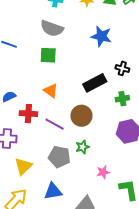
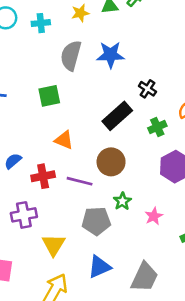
gray semicircle: (52, 28) -> (71, 56), moved, turned 100
black cross: (122, 68) -> (147, 89), turned 32
pink star: (103, 172) -> (154, 216), moved

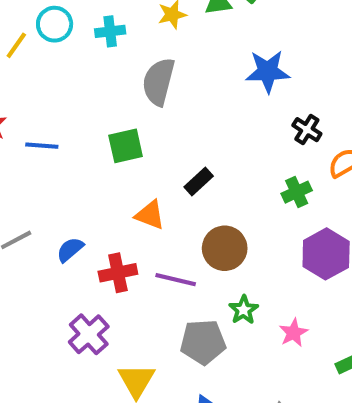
blue star: (111, 55) -> (268, 71), moved
black cross: (147, 89) -> (307, 130), moved
black rectangle: (117, 116) -> (199, 182), moved, size x0.6
purple cross: (24, 215) -> (89, 334), turned -30

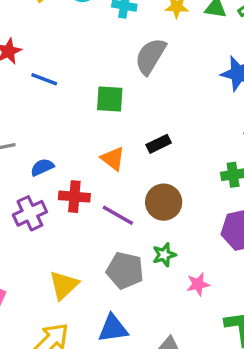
purple cross: (89, 334) -> (30, 213), moved

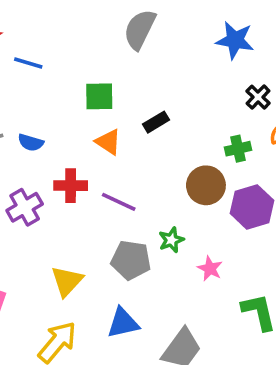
green square: (110, 99) -> (99, 96), moved
blue semicircle: (42, 167) -> (31, 143), moved, turned -135
brown circle: (164, 202) -> (206, 185), moved
pink star: (198, 284) -> (210, 269), turned -30

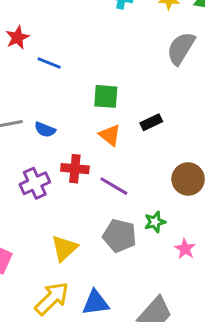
gray semicircle: (140, 29) -> (181, 48), moved
blue triangle: (123, 323) -> (95, 303), moved

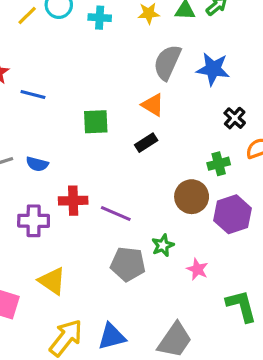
orange triangle: (110, 135) -> (153, 105), moved
purple cross: (35, 183) -> (34, 221), turned 32
yellow triangle: (64, 248) -> (52, 281), moved, turned -36

